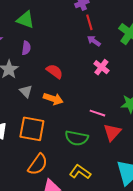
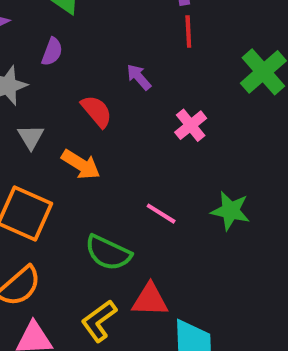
purple arrow: (94, 41) -> (139, 77), moved
red triangle: (112, 132) -> (150, 300), moved, turned 36
yellow L-shape: (80, 172) -> (99, 321), turned -85

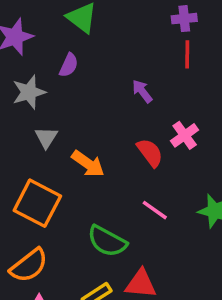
red semicircle: (97, 111) -> (150, 153), moved

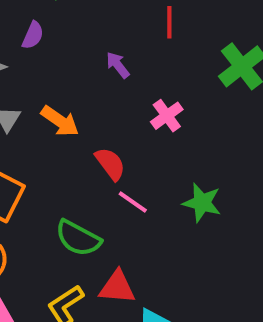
red semicircle: (150, 153) -> (110, 164), moved
orange arrow: (88, 164) -> (60, 121), moved

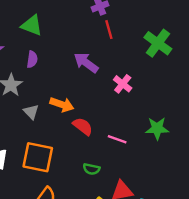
purple arrow: (118, 65) -> (86, 63), size x1.5
red semicircle: (110, 164) -> (83, 126), moved
green semicircle: (78, 238) -> (91, 169), size x0.6

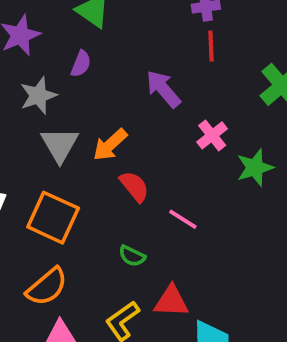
orange arrow: (62, 104) -> (110, 145), turned 105
gray triangle: (31, 112) -> (60, 145), size x1.5
green star: (157, 128) -> (255, 168), moved, turned -30

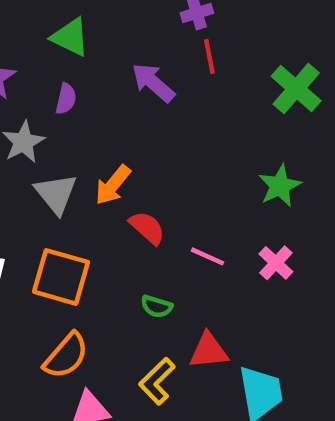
purple arrow: (163, 89) -> (153, 83), moved
pink cross: (212, 135) -> (276, 263), moved

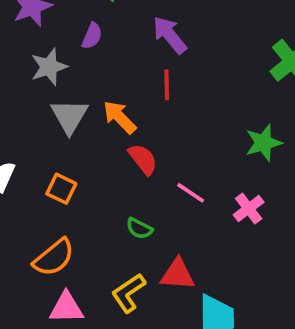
red line: (209, 56) -> (167, 85), moved
orange arrow: (113, 185) -> (120, 117), turned 87
orange square: (61, 277) -> (61, 189), size x0.6

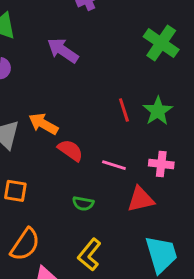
red line: (167, 85) -> (124, 110), moved
pink cross: (249, 209) -> (161, 164), turned -30
red triangle: (178, 274) -> (141, 199), moved

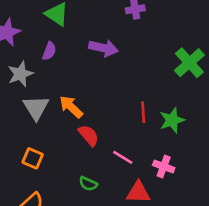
purple arrow: (63, 50) -> (103, 48), turned 144

